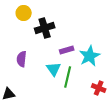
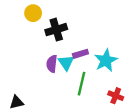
purple semicircle: (22, 59) -> (52, 64), moved
cyan triangle: (54, 69) -> (66, 63), moved

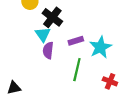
black cross: (56, 30) -> (52, 17), turned -36
cyan triangle: (66, 63) -> (43, 34), moved

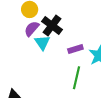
purple semicircle: (48, 50) -> (32, 29), moved, turned 35

